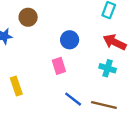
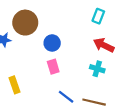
brown circle: (28, 17) -> (25, 23), size x1.5
blue circle: (70, 40) -> (52, 43), moved

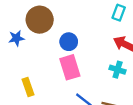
pink rectangle: (53, 67) -> (70, 67), size x1.5

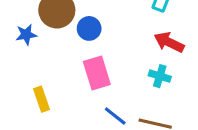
blue circle: (69, 42) -> (89, 28), moved

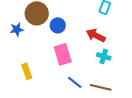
red arrow: (169, 42) -> (96, 35), moved

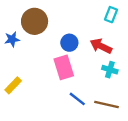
blue circle: (58, 25) -> (69, 43), moved
yellow rectangle: (27, 71) -> (13, 85), moved, turned 63

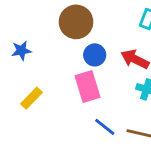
brown circle: (35, 21) -> (76, 22), moved
yellow rectangle: (13, 85) -> (31, 98), moved

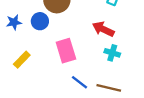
blue circle: (95, 55) -> (40, 21), moved

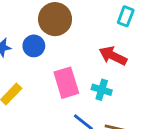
cyan cross: (112, 53) -> (102, 90), moved

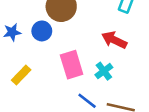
cyan cross: (102, 90) -> (104, 71), turned 36

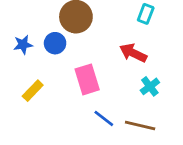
cyan cross: (104, 71) -> (150, 86), moved

